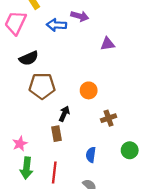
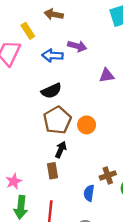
black semicircle: (29, 58) -> (51, 91), moved
brown pentagon: (42, 86) -> (57, 120), moved, turned -30
brown cross: (109, 118) -> (108, 175), moved

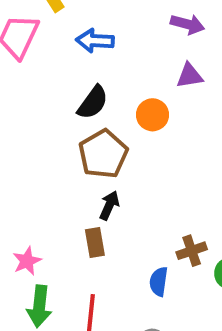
purple arrow: (77, 46) -> (188, 24), moved
black semicircle: (51, 91) -> (93, 102), turned -30
orange circle: (87, 125) -> (153, 115), moved

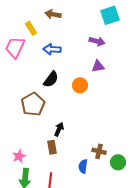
brown pentagon: (103, 154) -> (33, 104), moved
brown cross: (192, 251) -> (99, 151), turned 32

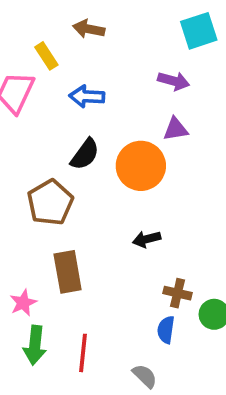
orange circle: (80, 85) -> (141, 166), size x1.6
black arrow: (59, 129) -> (147, 239), moved, turned -128
brown rectangle: (52, 147) -> (68, 272), moved, size x1.5
blue semicircle: (83, 166) -> (166, 330), moved

